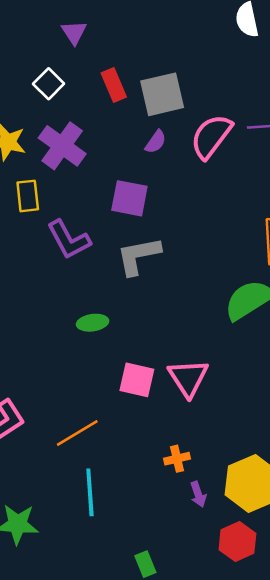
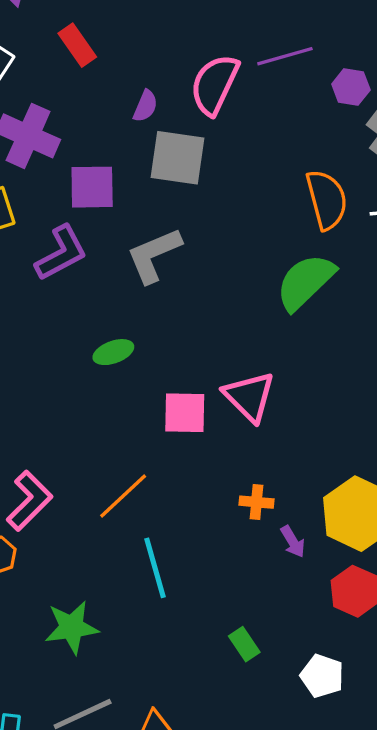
gray square: (162, 94) -> (177, 158), moved, turned 33
purple square: (129, 198) -> (92, 187), moved
purple L-shape: (69, 240) -> (61, 253), turned -78
orange cross: (177, 459) -> (256, 502), turned 30

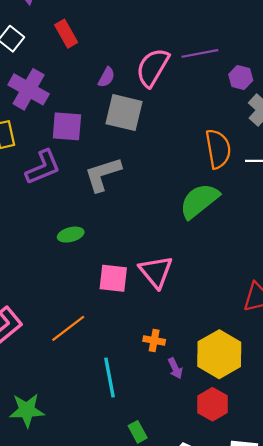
cyan line: (155, 568) -> (109, 378), moved

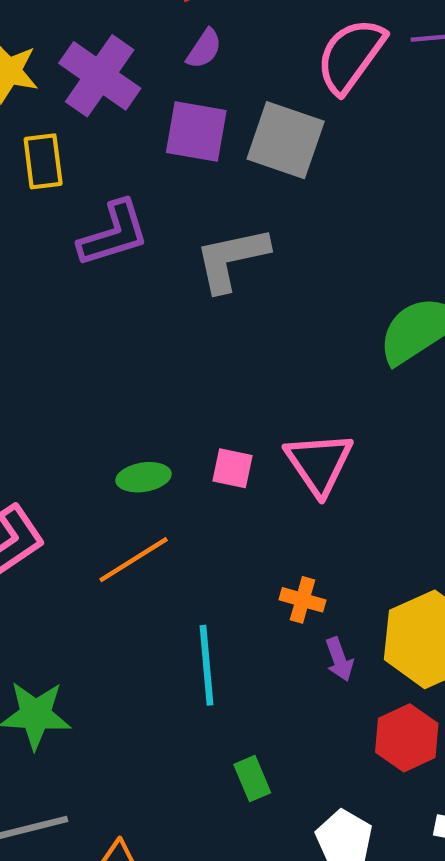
purple semicircle: (106, 77) -> (204, 49), moved
purple square: (67, 126) -> (196, 132), moved
green ellipse: (71, 235) -> (144, 477), moved
pink square: (113, 278) -> (233, 468), size x0.7

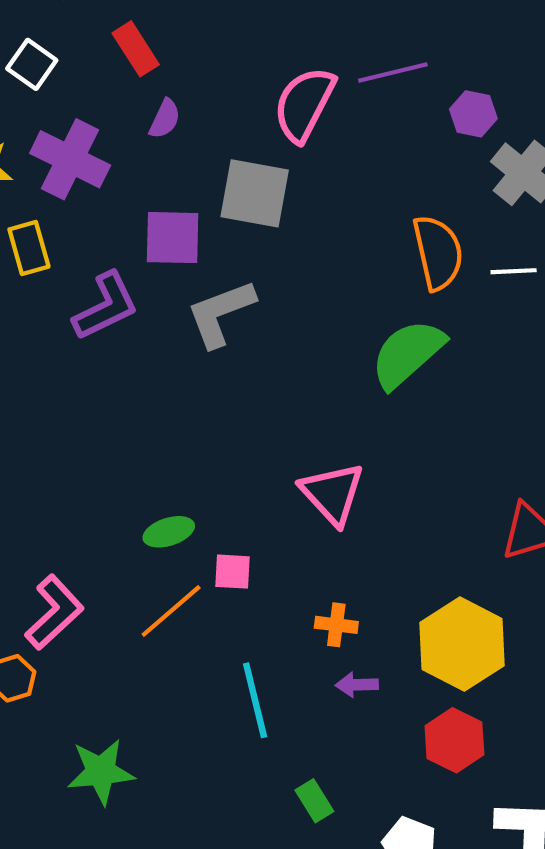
purple square: (196, 132) -> (173, 238), moved
pink square: (233, 468) -> (232, 572), moved
purple arrow: (339, 659) -> (357, 685), moved, turned 117

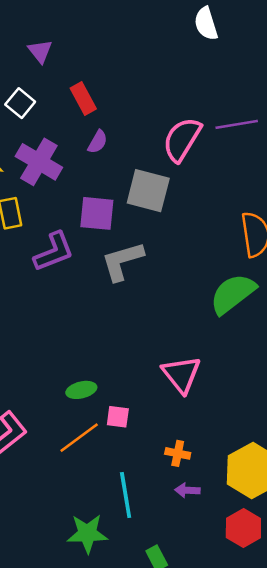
green star: (101, 772) -> (87, 533), moved

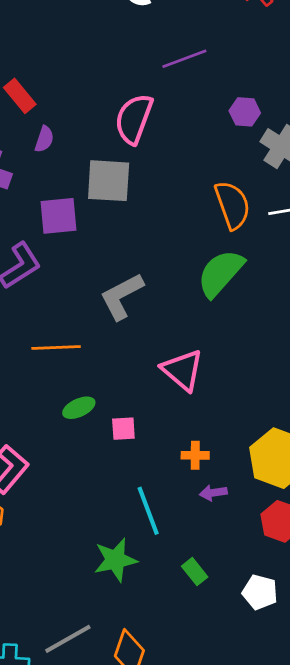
purple line: (237, 124) -> (184, 59), moved
gray L-shape: (122, 261) -> (122, 296), moved
orange line: (79, 438) -> (56, 348), moved, turned 45

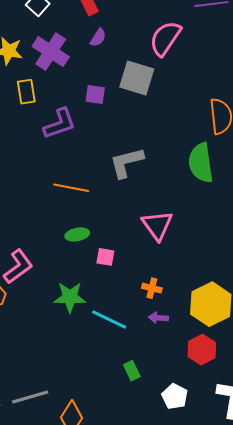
purple square: (58, 216) -> (95, 95), size x0.7
green semicircle: (221, 273) -> (201, 163), turned -63
cyan line: (148, 511) -> (109, 320), turned -57
green star: (115, 560) -> (70, 297), moved

